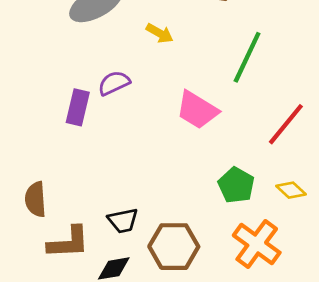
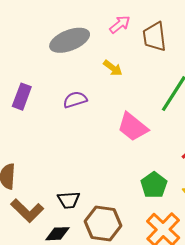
purple rectangle: (78, 107) -> (22, 97), moved
brown L-shape: (68, 242) -> (27, 211), turned 40

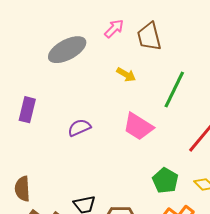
yellow arrow: (113, 68) -> (126, 75), moved
purple semicircle: (75, 100) -> (79, 128), moved

